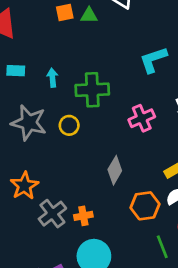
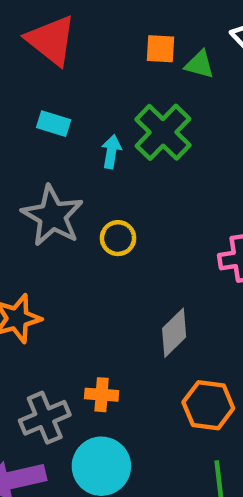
green cross: (92, 90) -> (163, 132), moved, turned 32
gray cross: (52, 214) -> (45, 418), moved

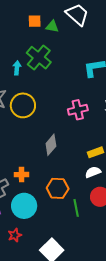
yellow circle: (118, 238) -> (23, 105), size x1.6
orange hexagon: (208, 405) -> (58, 188), moved

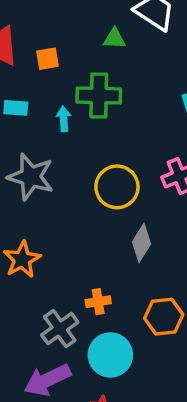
orange square: (35, 21) -> (48, 59), moved
green cross: (39, 58) -> (99, 96), turned -30
yellow circle: (23, 105) -> (117, 187), moved

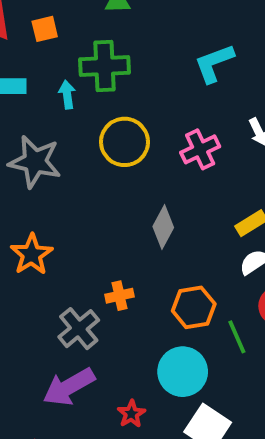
yellow circle: (117, 187) -> (125, 142), moved
cyan circle: (110, 355) -> (183, 372), moved

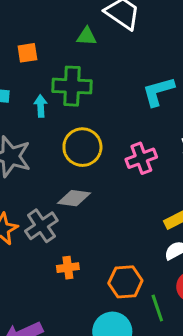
gray diamond: (163, 227) -> (74, 198), moved, turned 64
gray cross: (79, 329) -> (41, 226), moved

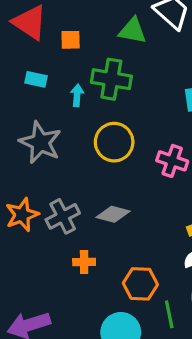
green triangle: (87, 36) -> (132, 31), size x1.4
pink cross: (141, 158) -> (172, 161), turned 32
gray diamond: (74, 198) -> (113, 214), moved

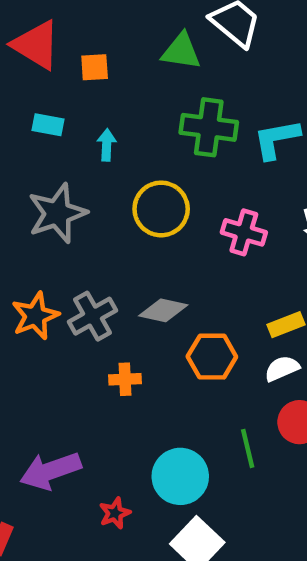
green cross: (111, 79) -> (209, 127), moved
gray star: (40, 142) -> (57, 213), turned 30
orange hexagon: (140, 284) -> (212, 357), moved

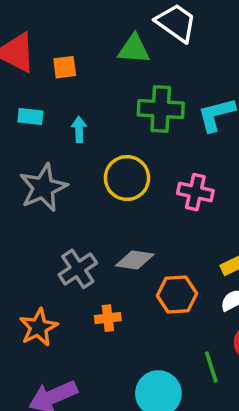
orange star: (35, 316) -> (38, 327), moved

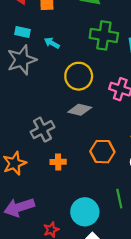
cyan arrow: (79, 129) -> (52, 43), turned -64
gray star: (43, 188) -> (22, 60), moved
gray diamond: (135, 260) -> (80, 110), moved

